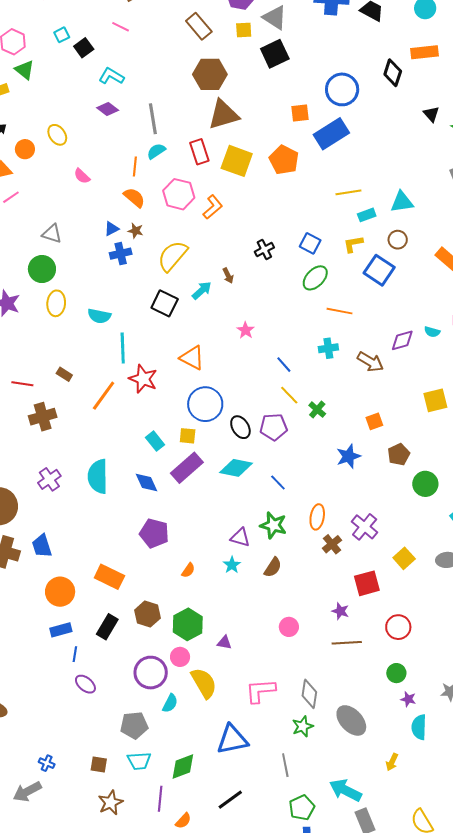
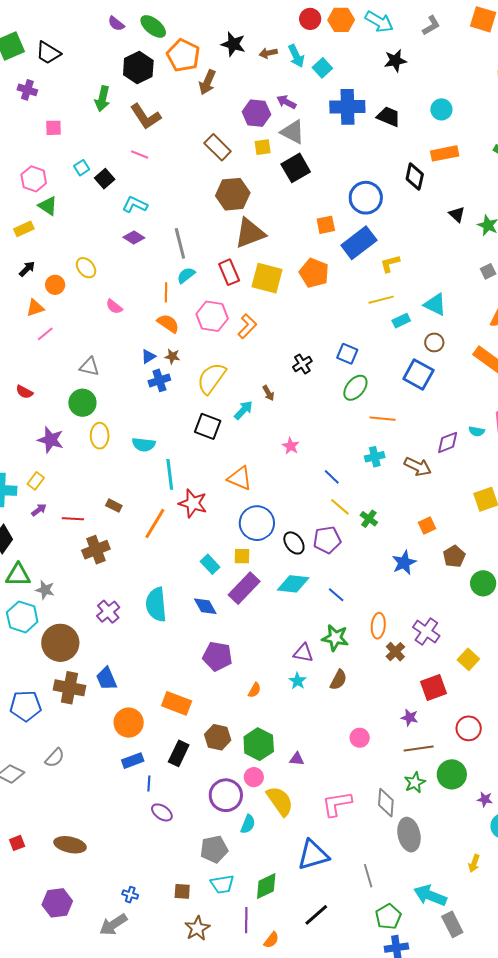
cyan triangle: (402, 202) -> (435, 304), turned 40
yellow L-shape: (353, 244) -> (390, 264), moved
green circle: (396, 673) -> (452, 774), moved, size x1.5
gray ellipse: (351, 720) -> (409, 835), moved, turned 36
green star: (303, 726) -> (415, 783), moved

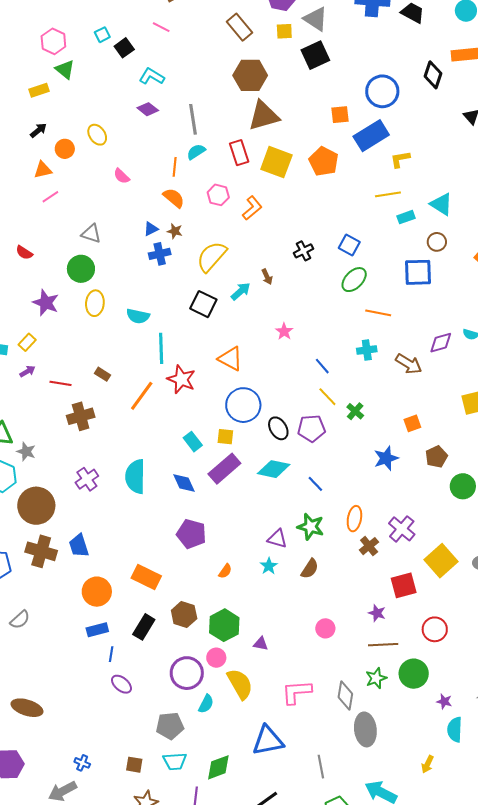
pink hexagon: (212, 316) -> (218, 195), size x0.7
blue square: (418, 375) -> (418, 272), turned -36
yellow square: (468, 659) -> (441, 561), size x1.5

